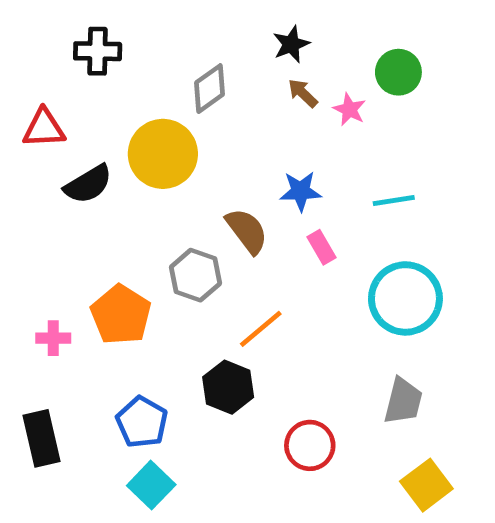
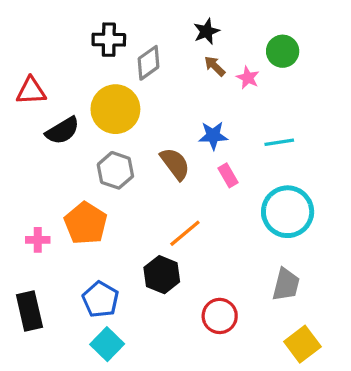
black cross: (98, 51) -> (109, 40), moved
gray hexagon: (196, 275) -> (115, 170), moved

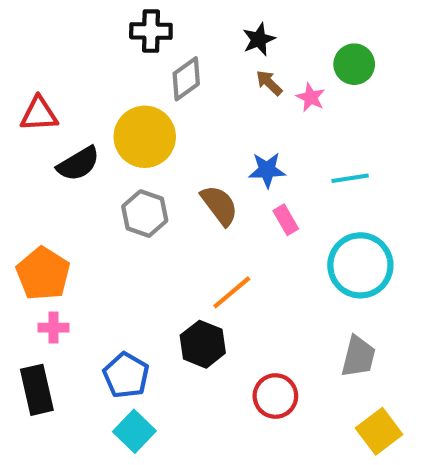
black cross: (109, 40) -> (151, 31), moved
orange pentagon: (86, 223) -> (43, 274), moved
pink cross: (38, 240) -> (53, 328), moved

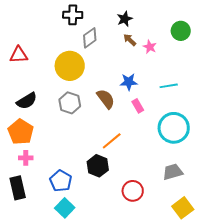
green circle: (354, 64) -> (181, 31), moved
black semicircle: (78, 164) -> (27, 101), moved
gray trapezoid: (358, 357) -> (173, 172), turned -120

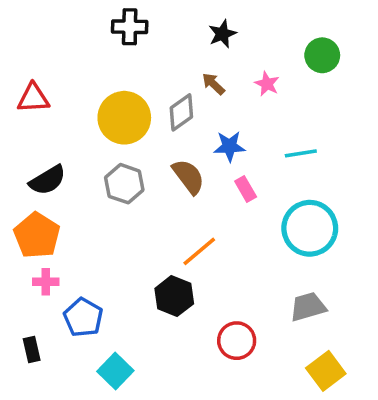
gray diamond: (90, 38) -> (181, 112), moved
brown arrow: (130, 40) -> (213, 84), moved
blue pentagon: (61, 181) -> (83, 317), moved
black rectangle: (18, 188) -> (32, 350), moved, size x0.6

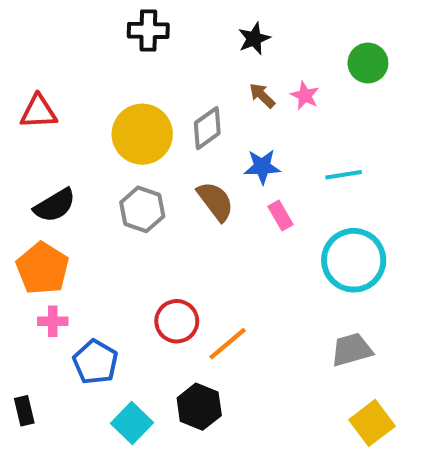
brown arrow: (213, 84) -> (262, 96), moved
orange line: (199, 251) -> (228, 344), moved
black hexagon: (174, 296) -> (199, 407), moved
red circle: (237, 341) -> (177, 321), moved
black rectangle: (32, 350) -> (24, 411), moved

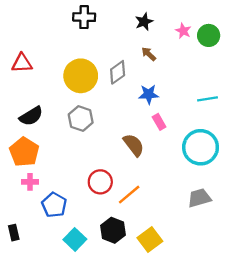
pink star: (305, 96) -> (183, 31), moved
cyan line: (344, 175) -> (207, 99), moved
brown semicircle: (215, 201) -> (134, 145), moved
yellow square: (372, 423) -> (150, 239), moved

